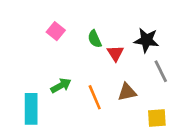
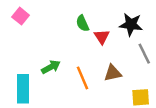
pink square: (56, 31) -> (21, 16), moved

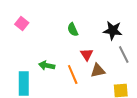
red triangle: (102, 37) -> (87, 55), moved
green arrow: (51, 67) -> (47, 66), turned -140

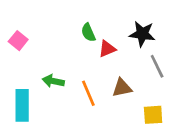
pink square: (22, 24) -> (18, 41), moved
red triangle: (87, 55) -> (107, 49), moved, turned 40

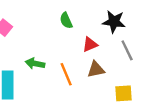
red triangle: (107, 49) -> (90, 44), moved

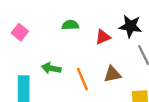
green semicircle: (66, 20) -> (70, 25), moved, turned 112
red triangle: (90, 44) -> (103, 37), moved

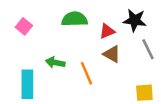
green semicircle: (70, 25) -> (74, 19), size x1.5
brown triangle: (112, 74) -> (112, 54), moved, turned 42

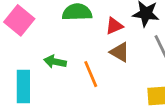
pink square: (24, 26) -> (19, 20), size x1.5

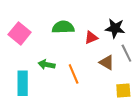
brown triangle: (120, 52) -> (107, 62), moved

